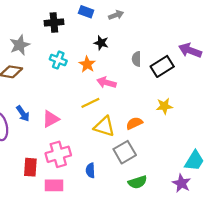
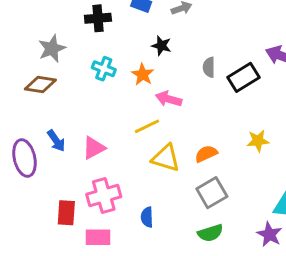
yellow star: (164, 106) -> (258, 141), moved
gray square: (125, 152) -> (212, 193), moved

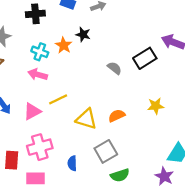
gray semicircle: (209, 67) -> (114, 68), moved, turned 128
orange star: (143, 74) -> (64, 45), moved
pink arrow: (169, 99) -> (38, 75), moved
yellow line: (147, 126) -> (58, 99), moved
gray square: (212, 193) -> (106, 151), moved

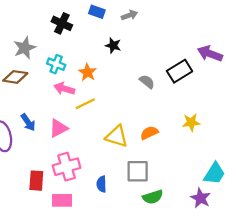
black cross: (35, 14) -> (62, 23), turned 30
orange star: (64, 45) -> (88, 72), moved
cyan cross: (40, 52) -> (56, 64), moved
yellow line: (58, 99) -> (85, 104), moved
gray square: (106, 151) -> (138, 171), turned 30

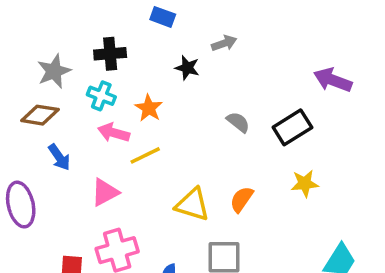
gray arrow: (129, 15) -> (224, 43), moved
black cross: (62, 23) -> (110, 54), moved, turned -30
black rectangle: (180, 71) -> (292, 127), moved
blue arrow: (28, 122) -> (59, 157), moved
orange semicircle: (149, 133) -> (242, 199), turned -30

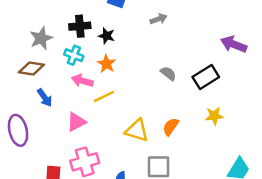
black star: (187, 68) -> (106, 36), moved

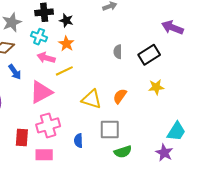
gray semicircle: (168, 73) -> (118, 52), turned -128
pink triangle: (76, 122) -> (41, 92), size x1.4

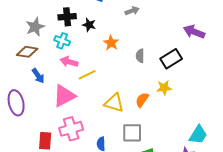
orange star: (66, 44) -> (111, 43), moved
yellow star: (156, 87) -> (164, 88), moved

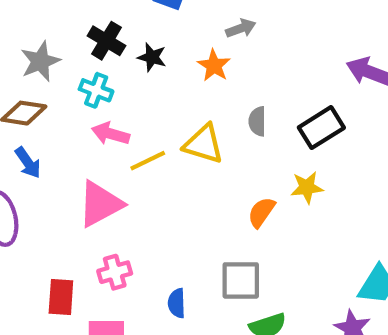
black cross: (67, 17) -> (106, 41), turned 36
orange star: (111, 43) -> (214, 66), moved
blue arrow: (38, 76) -> (28, 163), moved
yellow triangle: (114, 103) -> (204, 144), moved
pink cross: (71, 129) -> (115, 272), size x0.7

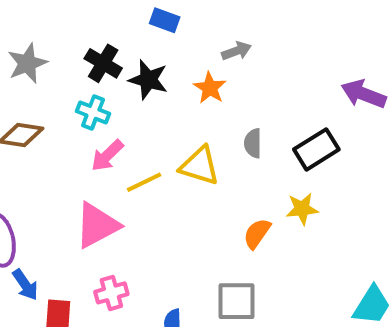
black star: (152, 57) -> (148, 80), size x1.4
gray star: (40, 61) -> (27, 63), moved
pink arrow: (111, 134) -> (107, 156), turned -60
blue arrow: (28, 163) -> (25, 285), moved

